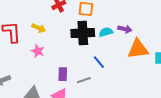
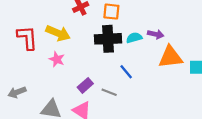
yellow arrow: (39, 28) -> (58, 33), size x1.5
purple rectangle: (63, 74) -> (85, 85), turned 48
gray line: (84, 80) -> (109, 92), turned 40

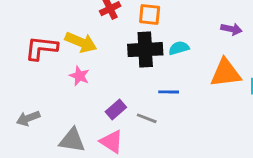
purple arrow: (156, 34) -> (232, 29), moved
red L-shape: (27, 38) -> (41, 48), turned -80
blue line: (126, 72) -> (169, 92), turned -49

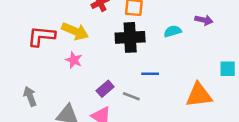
cyan semicircle: (179, 48) -> (173, 31), moved
orange triangle: (226, 73) -> (199, 95), moved
gray arrow: (28, 118) -> (30, 96), turned 90

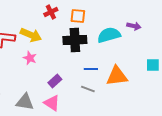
cyan semicircle: (173, 31) -> (109, 35), size x1.6
orange triangle: (199, 95) -> (117, 76), moved
gray line: (131, 96) -> (88, 89), moved

